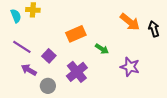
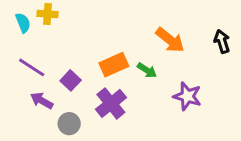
orange arrow: (130, 22) -> (170, 40), moved
orange rectangle: (76, 34) -> (114, 65), moved

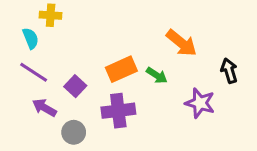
cyan semicircle: (23, 23) -> (31, 38), moved
black arrow: (222, 41) -> (229, 71), moved
purple cross: (111, 103) -> (118, 111), turned 32

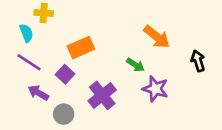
orange rectangle: (121, 69) -> (81, 48), moved
purple star: (200, 103) -> (155, 89), moved
purple cross: (118, 111) -> (102, 95), turned -32

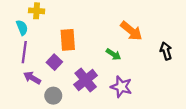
orange rectangle: (81, 48) -> (68, 40), turned -70
purple line: (29, 62) -> (24, 52), turned 65
purple star: (155, 89) -> (121, 87), moved

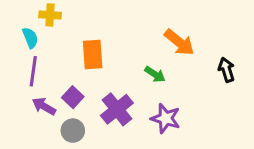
purple square: (54, 62) -> (73, 97), moved

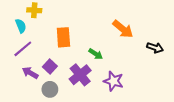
black arrow: (226, 70) -> (155, 48), turned 126
purple line: (33, 71) -> (23, 49), turned 42
green arrow: (155, 74) -> (96, 54), moved

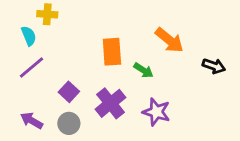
orange rectangle: (63, 37) -> (112, 52), moved
green arrow: (96, 54) -> (144, 70), moved
purple arrow: (30, 73) -> (32, 121), moved

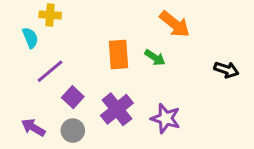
orange arrow: (169, 40) -> (175, 24), moved
purple line: (32, 67) -> (50, 71), moved
green arrow: (144, 70) -> (155, 58), moved

